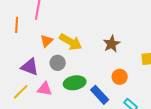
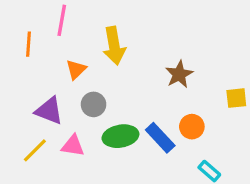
yellow arrow: (71, 42) -> (114, 46), moved, turned 50
blue rectangle: (100, 95) -> (160, 138), moved

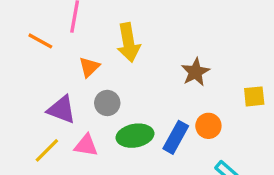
orange line: (28, 44) -> (40, 41), turned -65
blue rectangle: (160, 138) -> (176, 137), turned 72

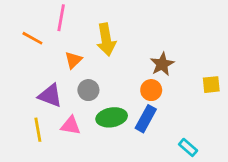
orange circle: (208, 126) -> (151, 90), moved
yellow line: (47, 150) -> (38, 130), turned -55

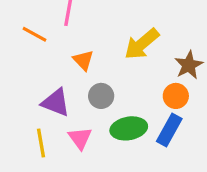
yellow arrow: (106, 40) -> (142, 44), moved, turned 60
orange triangle: (73, 60) -> (83, 60), turned -30
pink triangle: (71, 126) -> (80, 138), turned 45

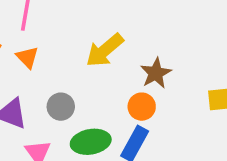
orange triangle: (83, 60) -> (27, 57), moved

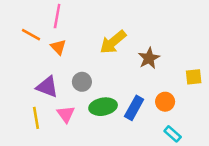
orange circle: (142, 107) -> (165, 102), moved

